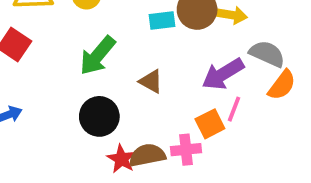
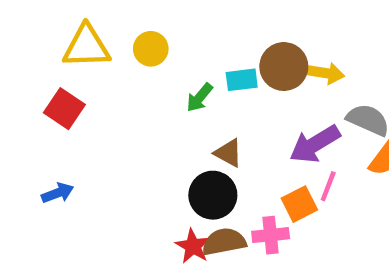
green arrow: (97, 56) -> (200, 98), moved, size x0.6
black circle: (99, 116) -> (213, 195), moved

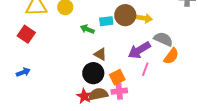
green arrow: (200, 98) -> (87, 29), turned 72
orange square: (299, 204) -> (117, 77), moved

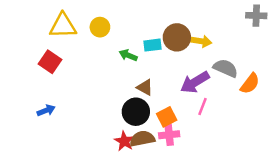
orange semicircle: (171, 56) -> (250, 84), moved

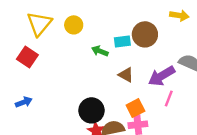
yellow triangle: (63, 26) -> (39, 24), turned -48
yellow arrow: (201, 41) -> (179, 15), moved
brown triangle: (145, 87) -> (126, 75), moved
black circle: (136, 112) -> (92, 110), moved

